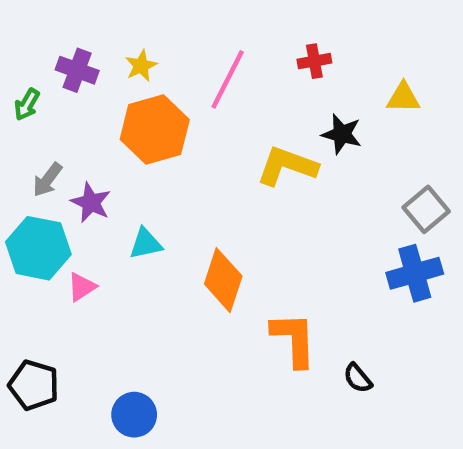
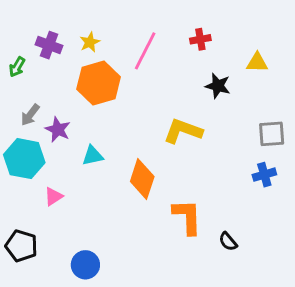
yellow L-shape: (287, 166) -> (183, 131), moved
gray square: (426, 209) -> (272, 134), turned 36
blue cross: (415, 273) -> (264, 175), size x0.7
pink triangle: (82, 287) -> (53, 196), moved

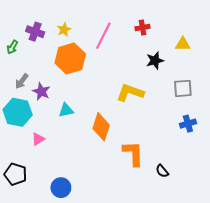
black star: (218, 86) -> (155, 61), turned -30
gray square: (272, 134) -> (183, 88), moved

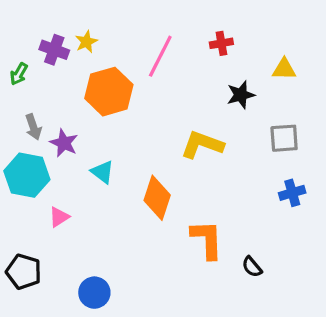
yellow star: (64, 30) -> (86, 42), moved
gray arrow: (22, 81) -> (33, 127), turned -56
cyan triangle: (66, 110) -> (102, 172), turned 49

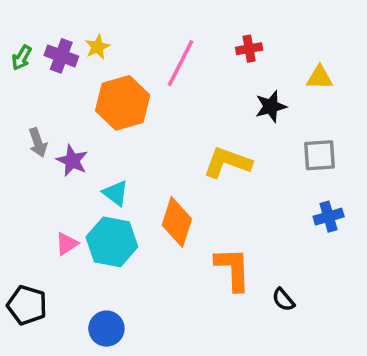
green arrow: (19, 74) -> (22, 58), moved
cyan hexagon: (27, 175) -> (112, 242), moved

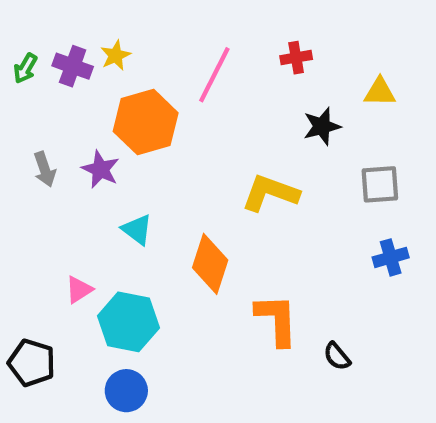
purple star: (72, 161) -> (101, 169), moved
cyan hexagon: (112, 242) -> (128, 322), moved

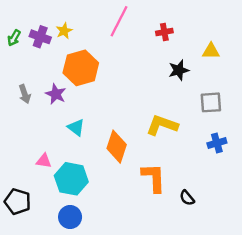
pink line: (214, 75) -> (119, 21), moved
yellow L-shape: (270, 193) -> (162, 125), moved
pink triangle: (79, 290) -> (44, 161), turned 42

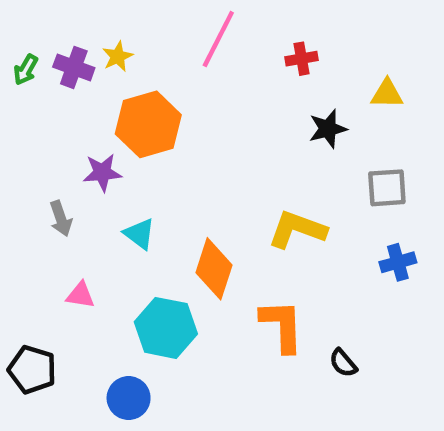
gray arrow: (25, 94) -> (61, 218), moved
purple star: (56, 94) -> (102, 173), turned -30
cyan hexagon: (71, 179) -> (166, 328), moved

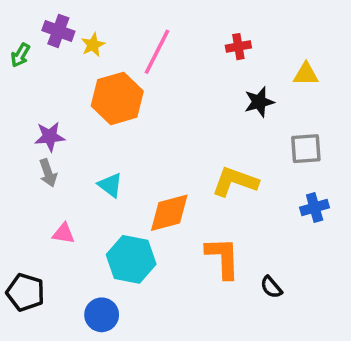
pink line: (218, 39) -> (157, 52), moved
purple cross: (74, 67) -> (58, 31), moved
purple star: (102, 173) -> (50, 137), moved
orange diamond: (214, 269) -> (169, 213), turned 57

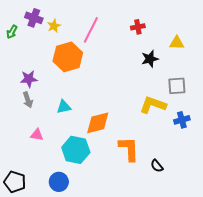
yellow L-shape: (235, 182) -> (153, 105), moved
cyan triangle: (110, 185) -> (64, 107), turned -49
black pentagon: (26, 292) -> (15, 182), moved

